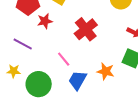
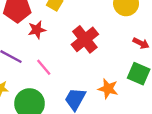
pink line: (64, 59) -> (44, 67), moved

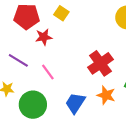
red cross: (85, 39) -> (100, 63), moved

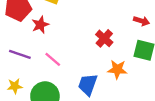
red cross: (100, 63) -> (104, 38), size x0.7

